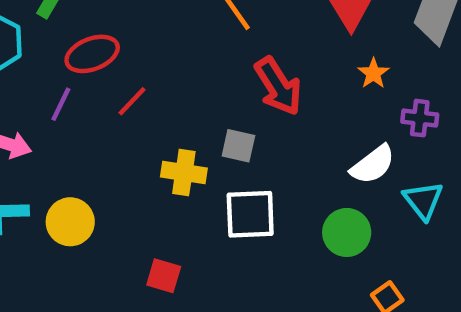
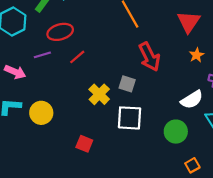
purple line: (61, 104) -> (42, 55), turned 42
yellow cross: (184, 173) -> (99, 94), turned 30

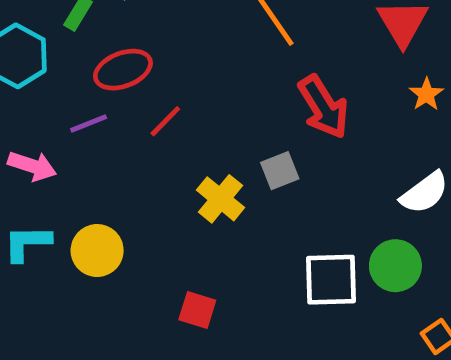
gray square: (127, 84) -> (280, 171), turned -35
white square: (130, 118) -> (331, 280), moved

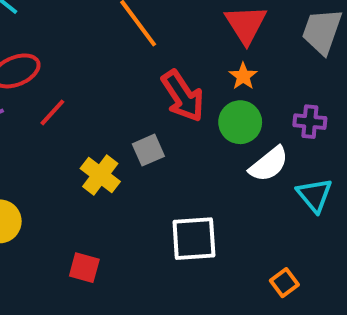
orange star: (426, 94) -> (243, 76), moved
green circle: (395, 266) -> (240, 122), moved

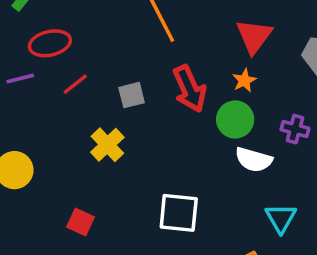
gray square: (148, 150) -> (132, 95), moved
white semicircle: (269, 164) -> (254, 160), turned 45
cyan triangle: (315, 195) -> (281, 218), moved

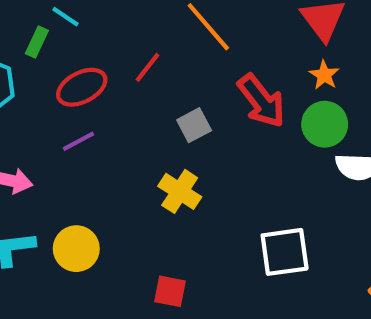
purple line: (20, 79) -> (78, 141), moved
red line: (75, 84) -> (148, 67), moved

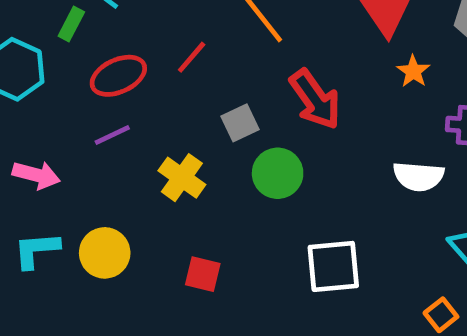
orange star: (324, 75) -> (413, 71), moved
green circle: (325, 124) -> (278, 173), moved
yellow cross: (180, 191) -> (182, 178), moved
red square: (170, 291) -> (203, 274), moved

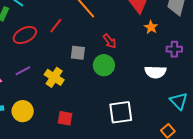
red arrow: (315, 99) -> (110, 41), size x0.6
gray square: (240, 123) -> (78, 53), turned 35
purple line: (112, 135) -> (23, 71), moved
green circle: (278, 173) -> (104, 65), moved

